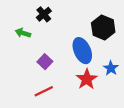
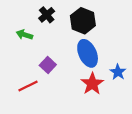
black hexagon: (103, 27) -> (83, 21), moved
red line: (44, 91) -> (28, 86), moved

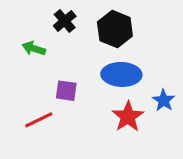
blue ellipse: (88, 53) -> (121, 74), turned -64
purple square: (48, 65) -> (66, 91), turned -35

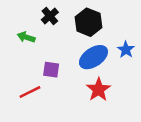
blue ellipse: (121, 74) -> (93, 57), turned -36
blue star: (164, 100) -> (126, 50), moved

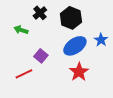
purple square: (51, 70) -> (41, 56), turned 32

